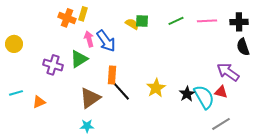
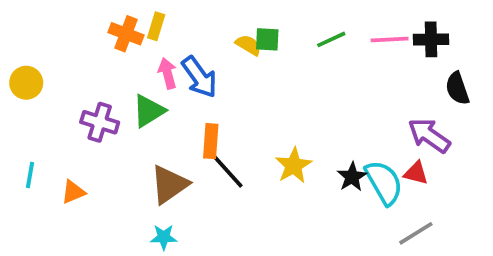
black cross: (239, 22) -> (431, 39), moved
cyan line: (16, 93) -> (30, 175), turned -64

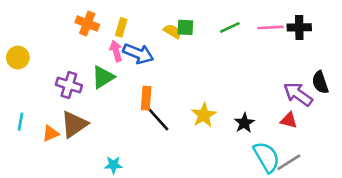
yellow rectangle: (156, 26) -> (121, 27), moved
blue arrow: (199, 77) -> (138, 54), turned -32
black semicircle: (457, 88) -> (320, 82), moved
cyan semicircle: (384, 183) -> (267, 157), moved
brown triangle: (169, 184) -> (74, 124), moved

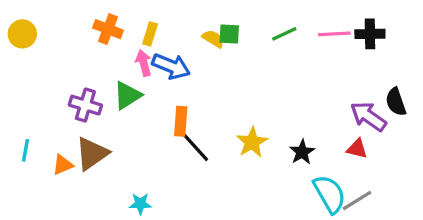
yellow circle: (18, 58) -> (22, 34), moved

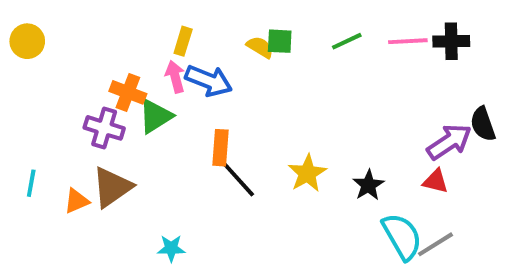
orange cross: (108, 29) -> (128, 92), moved
purple arrow: (368, 116) -> (449, 142), turned 111

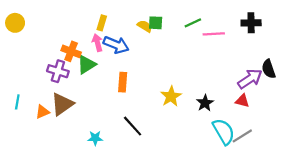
pink line: (408, 41) -> (214, 34), moved
black line: (238, 179) -> (133, 126), moved

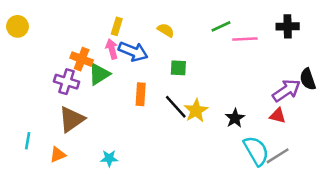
green square: (156, 23) -> (178, 68), moved
cyan line: (17, 102) -> (28, 141), moved
orange triangle: (43, 112) -> (58, 155), moved
black line: (133, 126) -> (176, 107), moved

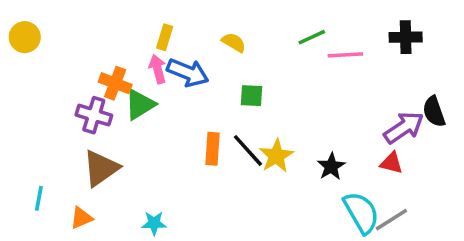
orange rectangle: (141, 94) -> (213, 149), moved

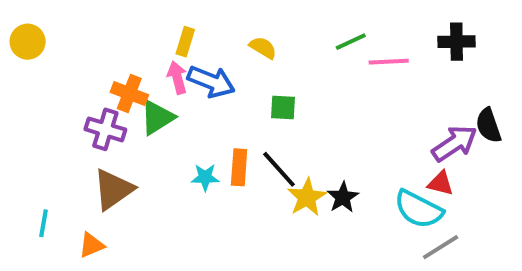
yellow star: (276, 156) -> (307, 197), moved
black star: (331, 166) -> (343, 197), moved
cyan semicircle: (361, 213) -> (419, 209), moved, turned 147
cyan star: (154, 223) -> (205, 177), moved

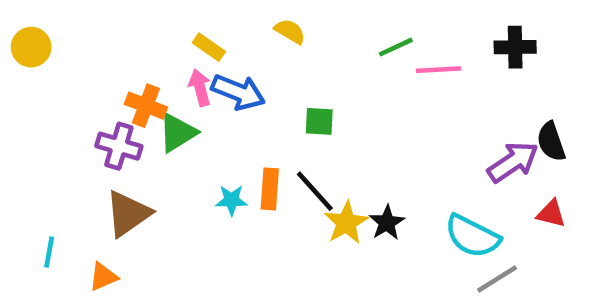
yellow rectangle: (185, 42) -> (209, 47), turned -72
yellow semicircle: (263, 48) -> (290, 31), moved
red triangle: (441, 183) -> (551, 214), moved

